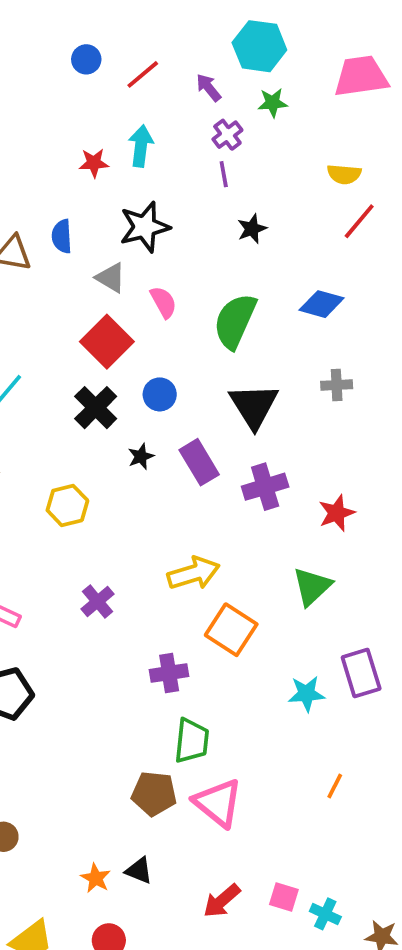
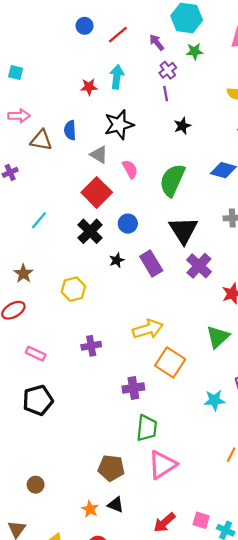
purple cross: (265, 487) -> (199, 266), moved, turned -30
purple cross: (98, 601) -> (91, 346), turned 30
brown pentagon: (154, 793) -> (111, 468), moved
pink triangle: (218, 803) -> (162, 465), turned 48

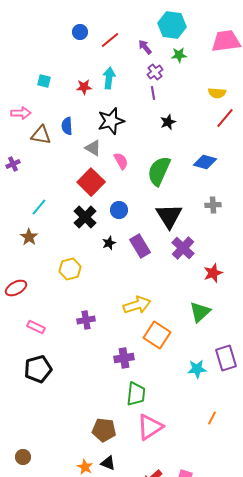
cyan square: (16, 72) -> (44, 81), moved
brown star: (23, 274) -> (29, 237), moved
brown circle: (36, 485) -> (23, 457), moved

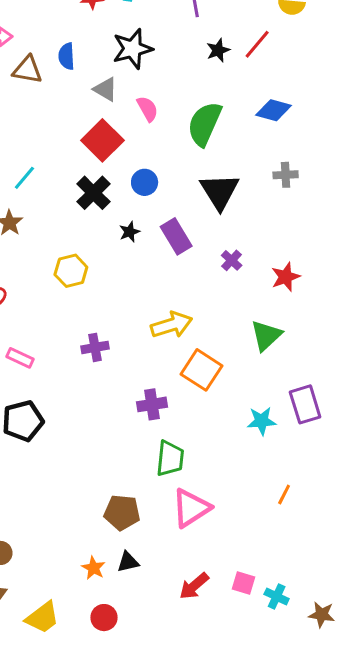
red line: (225, 118) -> (257, 44), moved
purple cross: (183, 248) -> (232, 260), moved, size x0.6
black triangle: (108, 463) -> (128, 562), turned -35

